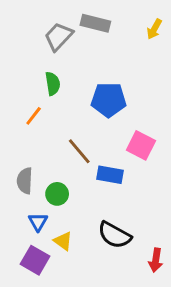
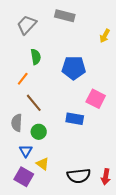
yellow arrow: (154, 29) -> (105, 36), moved
gray trapezoid: (59, 36) -> (27, 25), moved
brown line: (79, 151) -> (34, 103), moved
black semicircle: (114, 235) -> (79, 176), moved, turned -35

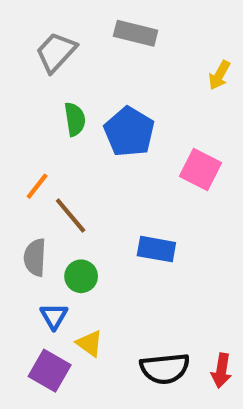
blue pentagon: (74, 68) -> (129, 132), moved, turned 30
orange line: (23, 79) -> (37, 186), moved
pink square: (96, 99) -> (200, 169), moved

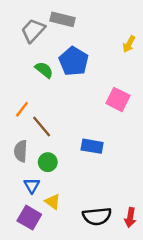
gray rectangle: (136, 33) -> (63, 19), moved
green semicircle: (75, 119) -> (44, 70), turned -42
blue pentagon: (129, 132) -> (74, 61), moved

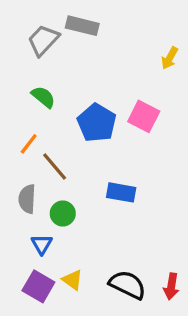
blue pentagon: (74, 61) -> (97, 123), moved
green semicircle: (44, 70) -> (43, 97), moved
pink square: (118, 99) -> (144, 116), moved
yellow triangle: (53, 202) -> (72, 280), moved
black semicircle: (97, 216) -> (128, 285), turned -148

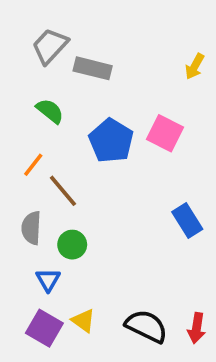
gray rectangle: (82, 26) -> (93, 68), moved
blue rectangle: (121, 192) -> (187, 220), moved, turned 48

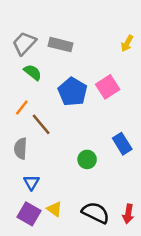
gray trapezoid: (50, 46) -> (24, 43), moved
pink square: (165, 133) -> (108, 87), turned 30
green circle: (72, 245) -> (87, 159), moved

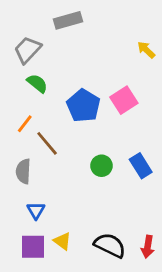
yellow arrow: (127, 43) -> (146, 50), turned 105
gray rectangle: (60, 45) -> (68, 20), moved, turned -30
green circle: (87, 159) -> (102, 166), moved
purple square: (29, 214) -> (33, 247), turned -30

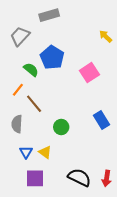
green semicircle: (37, 83) -> (31, 70), moved
blue pentagon: (83, 106) -> (52, 57), moved
green circle: (102, 166) -> (61, 127), moved
yellow triangle: (62, 241) -> (45, 152), moved
purple square: (33, 247) -> (35, 178), moved

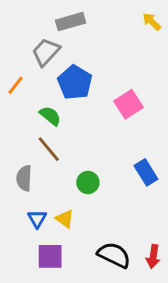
gray trapezoid: (20, 36) -> (46, 52), moved
yellow arrow: (106, 36) -> (152, 22), moved
green semicircle: (31, 70) -> (50, 116), moved
orange line: (18, 90) -> (15, 85), moved

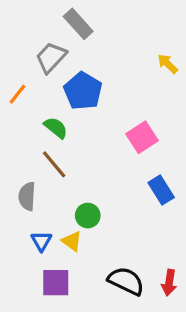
gray rectangle: (71, 22) -> (78, 24), turned 64
yellow arrow: (152, 22) -> (168, 64), moved
pink square: (129, 104) -> (142, 137), moved
green circle: (88, 182) -> (88, 216), moved

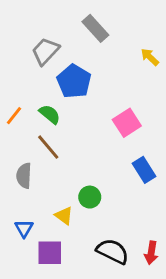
gray rectangle: (78, 24) -> (95, 28), moved
orange line: (17, 94) -> (14, 116), moved
green circle: (88, 216) -> (90, 197), moved
blue triangle: (41, 241) -> (24, 228), moved

